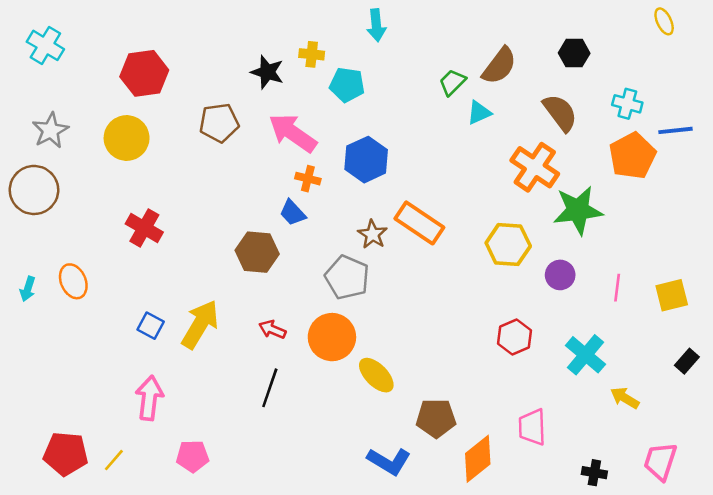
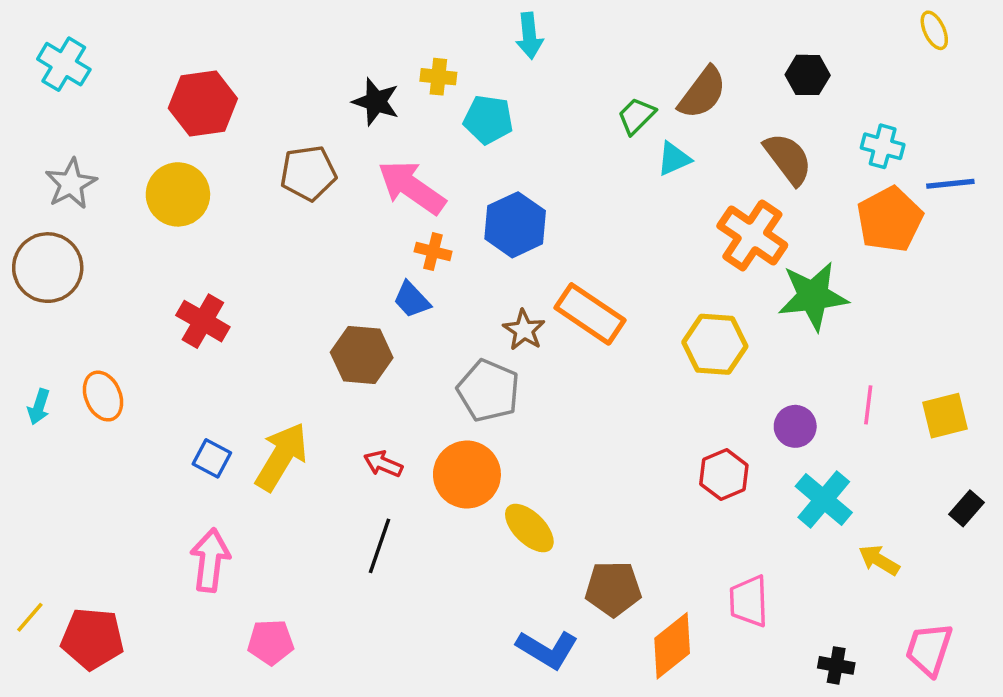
purple circle: (560, 275) -> (795, 426), moved
yellow line: (114, 460) -> (30, 617), moved

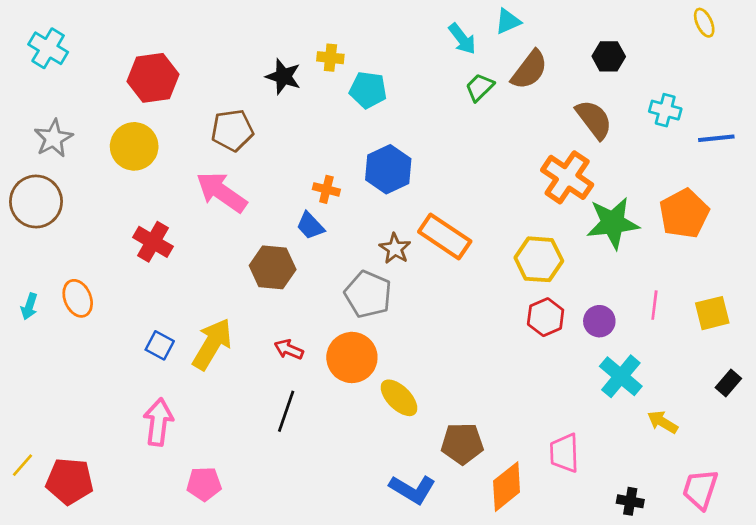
cyan arrow: (529, 36) -> (462, 39), moved, turned -32
cyan triangle: (674, 159) -> (508, 21), moved
pink arrow: (412, 187) -> (222, 192), moved
orange pentagon: (890, 219) -> (684, 214), moved
red hexagon: (724, 475) -> (546, 317), moved

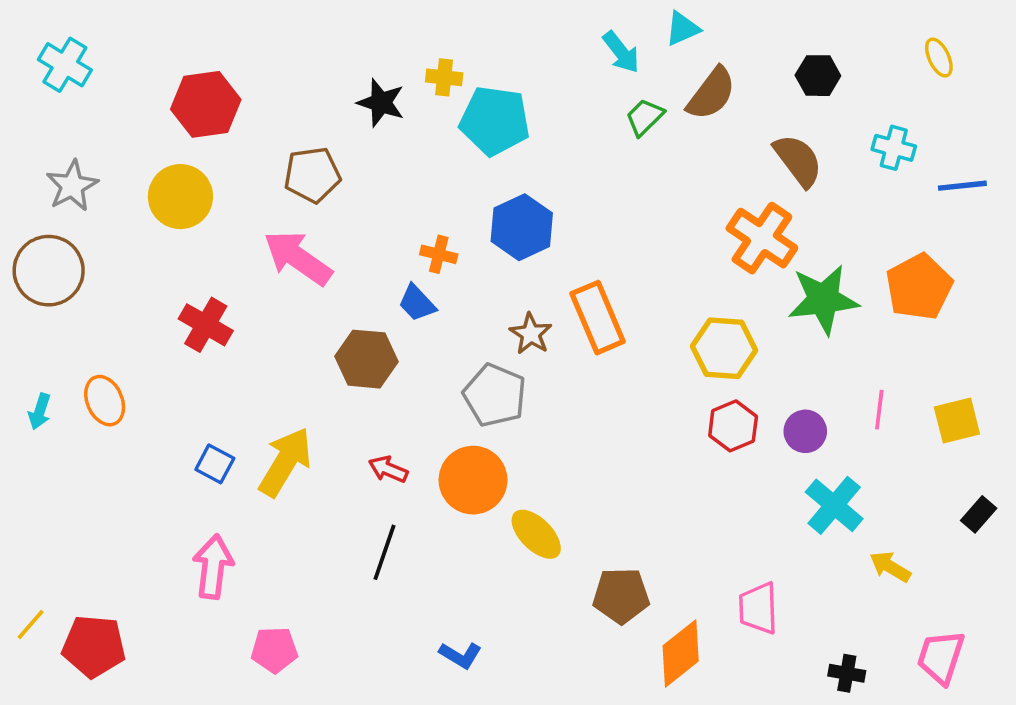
yellow ellipse: (704, 23) -> (939, 58), moved
cyan pentagon: (368, 90) -> (495, 121), size x1.4
orange rectangle: (445, 236) -> (598, 318), turned 33
blue L-shape: (412, 489) -> (460, 655), moved, size x0.7

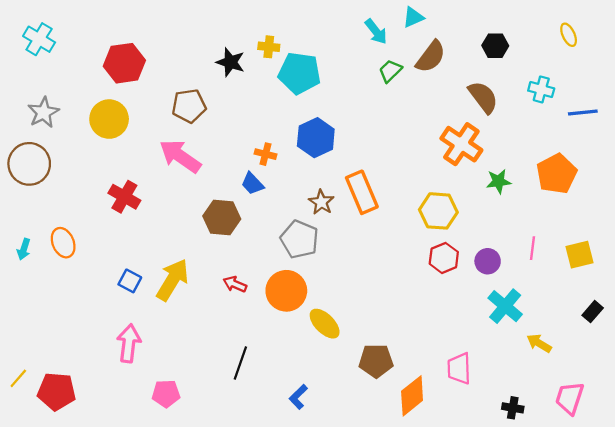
green star: (823, 299) -> (499, 181), size x0.6
black line: (385, 552) -> (240, 363), moved
blue L-shape: (460, 655) -> (298, 397), moved, turned 105

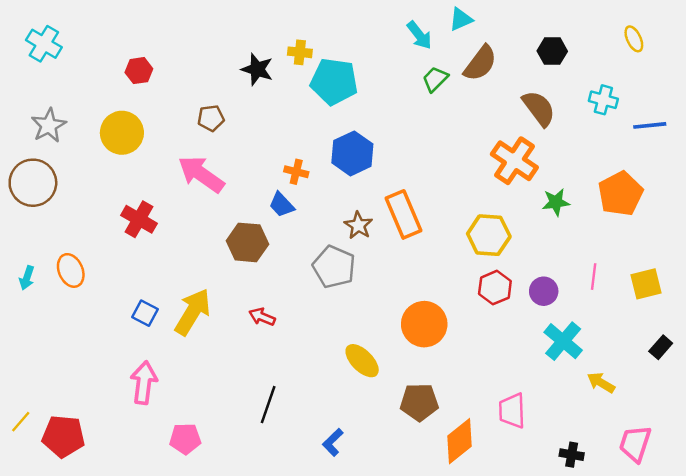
red hexagon: (124, 63) -> (139, 71), size x0.6
brown pentagon: (189, 106) -> (211, 118), size x0.7
orange circle: (286, 291) -> (424, 324), moved

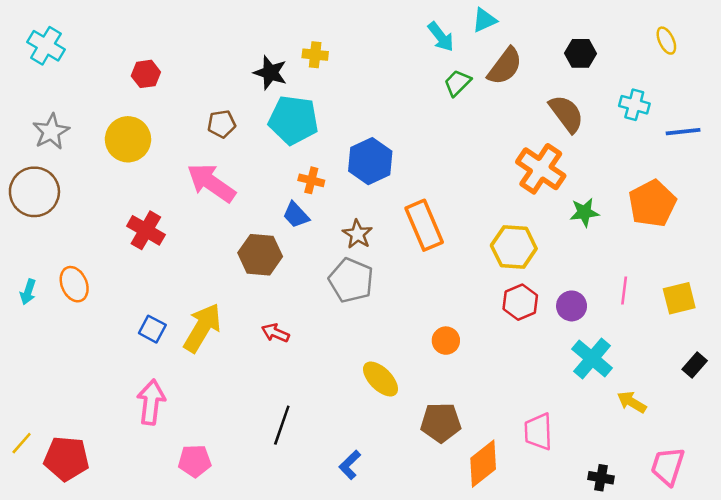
cyan pentagon: (334, 82) -> (293, 120), moved
brown star: (358, 225) -> (357, 234), moved
orange circle: (424, 324) -> (446, 341), size x0.6

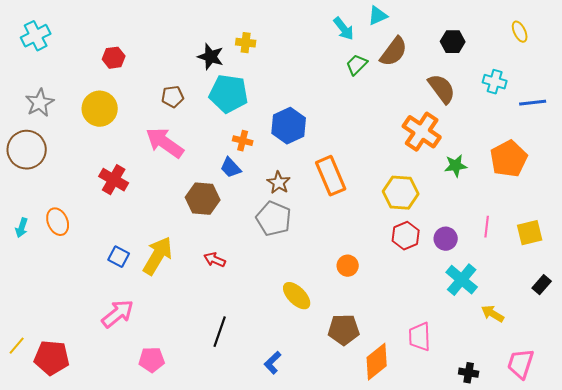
cyan cross: (46, 46) -> (36, 36), turned 32
pink arrow: (151, 402) -> (118, 314), turned 44

